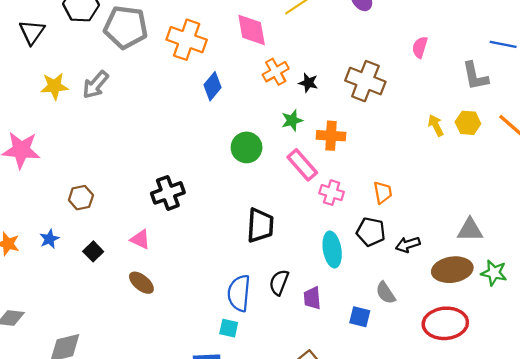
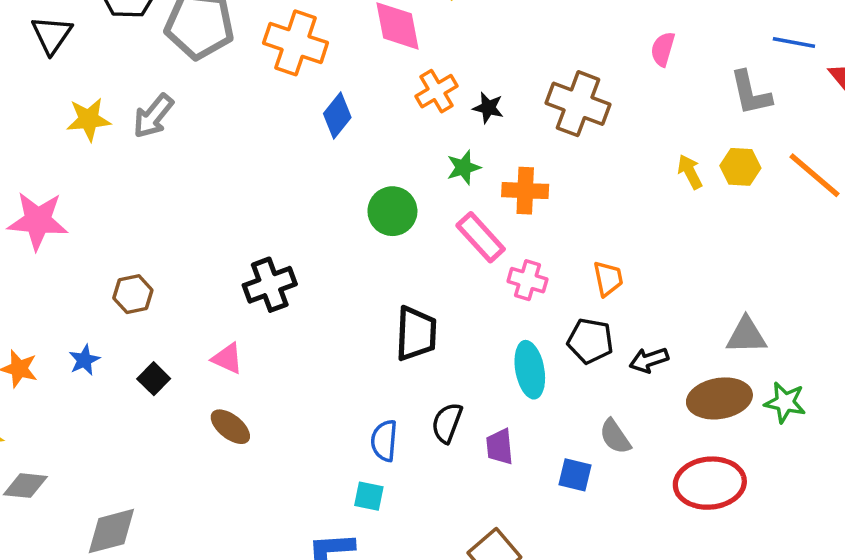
blue semicircle: (239, 293) -> (384, 441), size x0.7

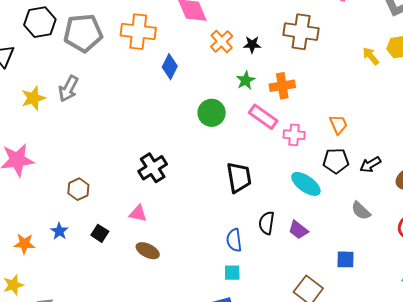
cyan ellipse: (530, 370) -> (306, 184), turned -32
purple trapezoid: (500, 447) -> (298, 230), turned -35
blue square: (575, 475) -> (345, 259), moved

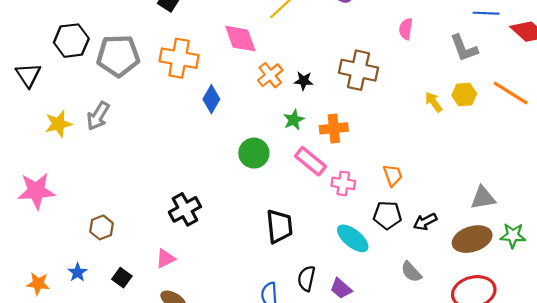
pink triangle: (138, 213) -> (165, 259), turned -42

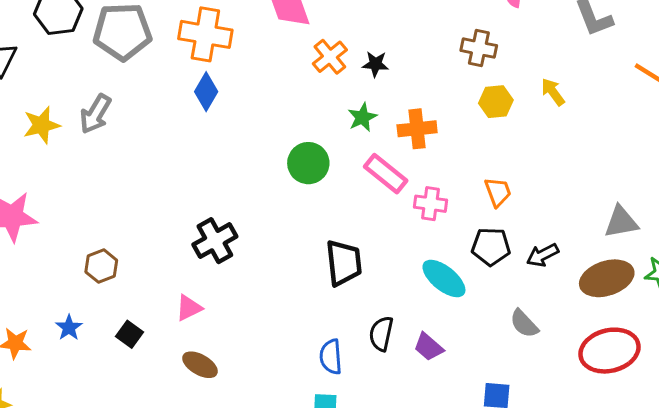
brown cross: (358, 70) -> (479, 48), moved, size x0.7
yellow hexagon: (464, 95) -> (496, 102), moved
blue diamond: (211, 99) -> (206, 92), moved

